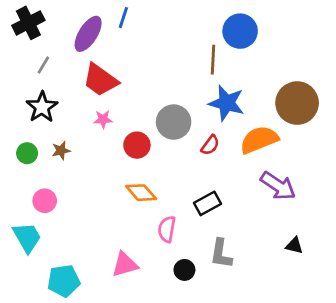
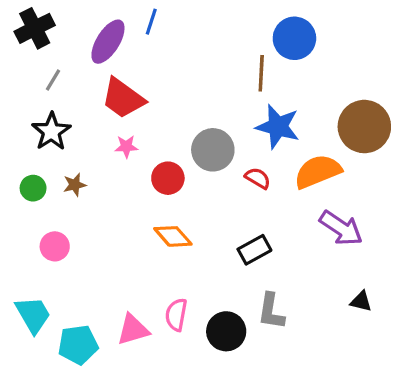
red semicircle: (210, 145) -> (258, 178), turned -95
pink semicircle: (167, 229) -> (176, 315), moved
cyan trapezoid: (27, 237) -> (33, 315), moved
pink triangle: (125, 265) -> (133, 330), moved
black circle: (184, 270) -> (226, 331), size x1.5

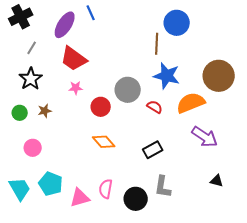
blue line: (151, 22) -> (91, 13), turned -42
cyan pentagon: (78, 345) -> (51, 184), moved, turned 30

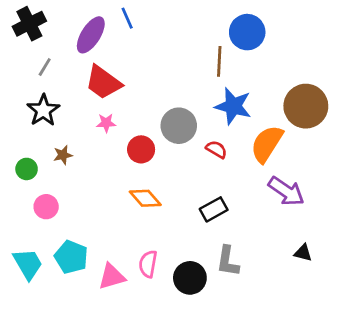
orange semicircle: (191, 103) -> (267, 144), turned -36
green circle: (20, 113) -> (27, 169), moved

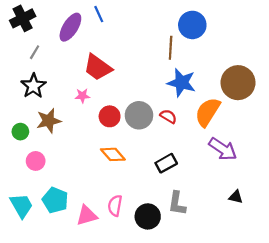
red trapezoid: (103, 82) -> (98, 67), moved
gray circle: (179, 126) -> (139, 115), moved
brown star: (63, 155) -> (49, 121), size x1.6

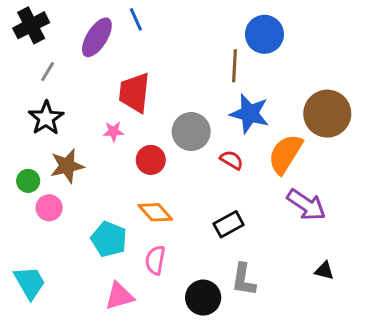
red trapezoid: (98, 67) -> (134, 93), turned 60
gray circle: (139, 115) -> (191, 132), moved
pink circle: (36, 161) -> (49, 208), moved
cyan pentagon: (55, 200) -> (109, 239), moved
pink semicircle: (115, 206) -> (155, 260), moved

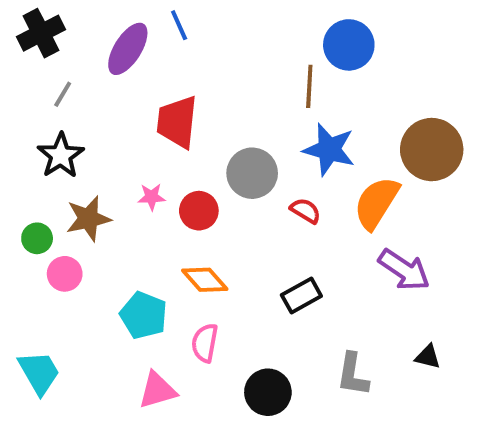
pink star: (113, 132) -> (151, 197), moved
gray L-shape: (244, 280) -> (353, 374), moved

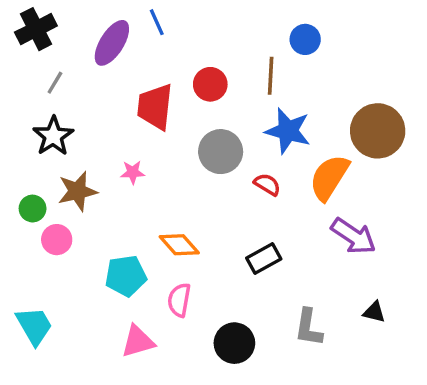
blue circle: (349, 45) -> (305, 39), size x0.7
red circle: (199, 211) -> (210, 84), moved
cyan pentagon: (144, 315) -> (126, 276), turned -30

